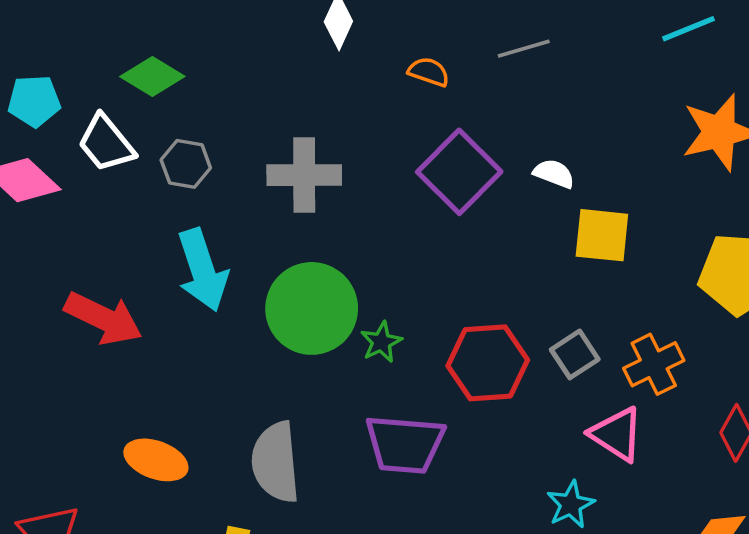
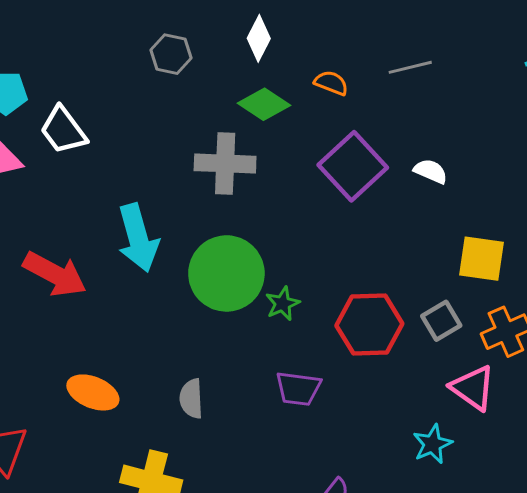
green diamond: (152, 77) -> (264, 104), moved
gray hexagon: (186, 164) -> (171, 54), moved
yellow square: (602, 235) -> (482, 259), moved
purple trapezoid: (405, 444) -> (298, 389), size x0.7
gray semicircle: (276, 462) -> (191, 399), size x0.6

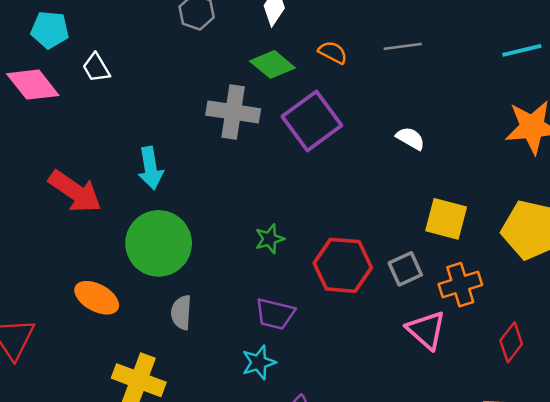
white trapezoid: (63, 130) -> (96, 68), size x0.7
purple square: (353, 166) -> (312, 121), moved
cyan arrow: (138, 238) -> (151, 168), size x0.7
green circle: (226, 273) -> (159, 243), moved
cyan star: (432, 444) -> (259, 362), moved

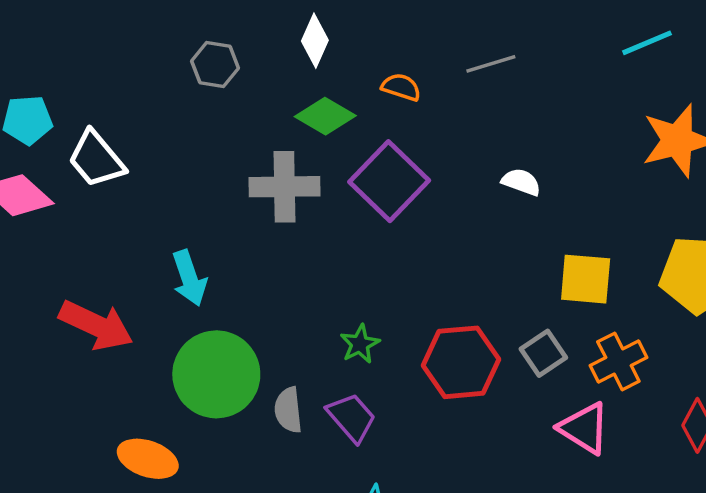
white trapezoid: (96, 68) -> (96, 159), size x1.5
gray semicircle: (181, 312) -> (288, 410), moved
purple trapezoid: (275, 314) -> (351, 417), moved, turned -135

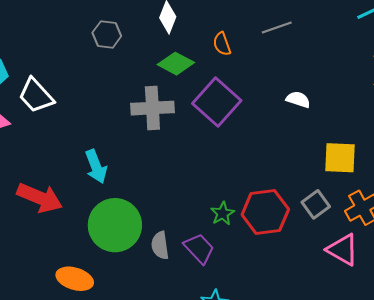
orange semicircle: (401, 87) -> (222, 44), turned -125
green star: (360, 344) -> (223, 213), moved

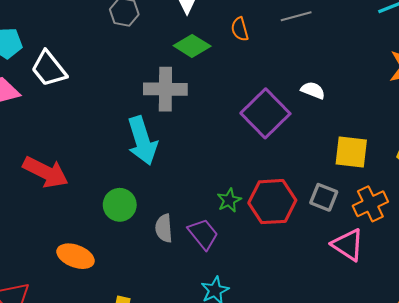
purple square: (217, 102) -> (265, 113), moved
cyan arrow: (96, 166) -> (142, 141), moved, size x1.4
gray square: (316, 204) -> (324, 197), turned -36
green circle: (115, 225) -> (120, 205), size x0.6

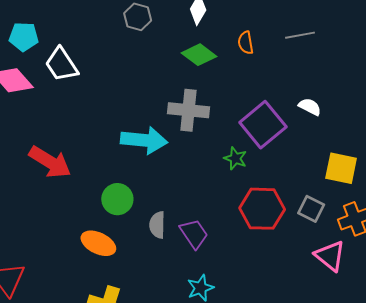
gray cross: (165, 89) -> (189, 110), moved
cyan arrow: (142, 141) -> (144, 140), turned -72
green star: (229, 200) -> (235, 158), moved, turned -30
orange ellipse: (76, 256) -> (98, 243), moved

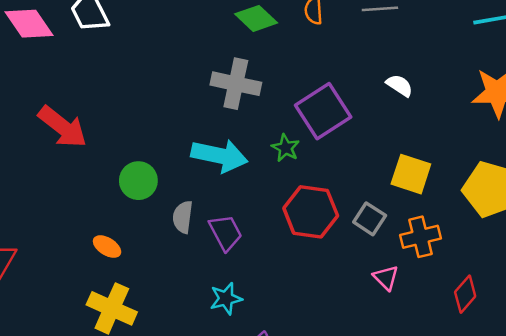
white semicircle: (310, 107) -> (399, 85), moved
cyan arrow: (144, 140) -> (219, 156), moved
orange ellipse: (98, 243) -> (107, 247), moved, size x0.7
pink triangle: (330, 256) -> (386, 278), size x0.7

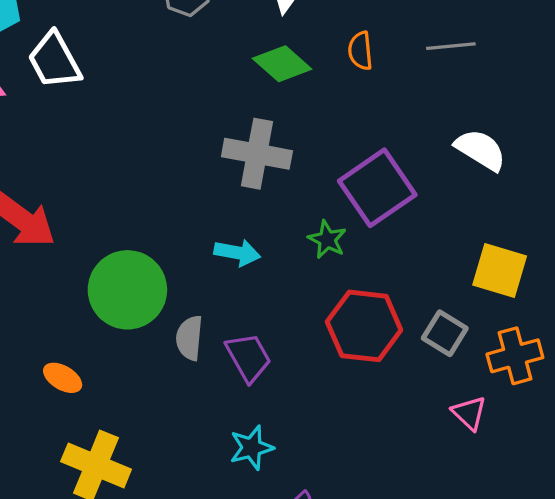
white semicircle: (399, 85) -> (481, 150), size x1.4
cyan arrow: (219, 156) -> (237, 253), size x0.6
green circle: (138, 181) -> (127, 290), size x1.5
orange ellipse: (107, 247) -> (63, 378), moved

